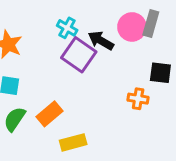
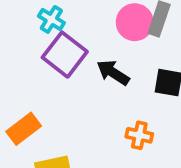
black arrow: (101, 41) -> (113, 73), moved
orange cross: (138, 99) -> (139, 135), moved

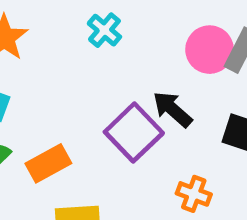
purple square: (65, 55) -> (134, 132), moved

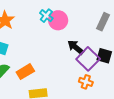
pink circle: (210, 50) -> (58, 20), moved
purple square: (134, 132) -> (88, 59), moved

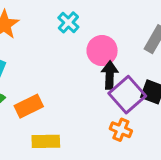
pink circle: (58, 20) -> (102, 51), moved
black arrow: (76, 47) -> (110, 75), turned 48

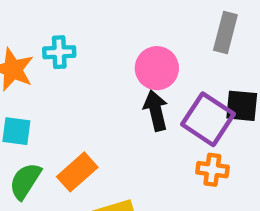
cyan cross: (68, 22) -> (59, 52), moved, turned -30
black arrow: (110, 75) -> (156, 111), moved

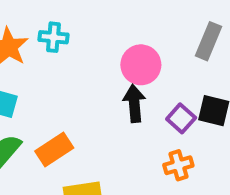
purple square: (208, 119) -> (181, 118), size x0.6
orange cross: (212, 170) -> (178, 165), turned -32

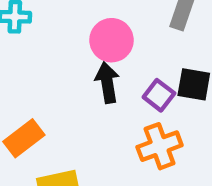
orange cross: (178, 165) -> (160, 146), size x1.4

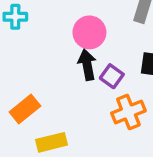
purple square: (159, 95) -> (112, 76), moved

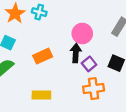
orange rectangle: (25, 109) -> (43, 56), moved

